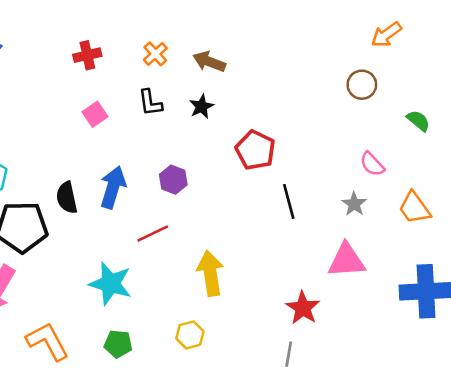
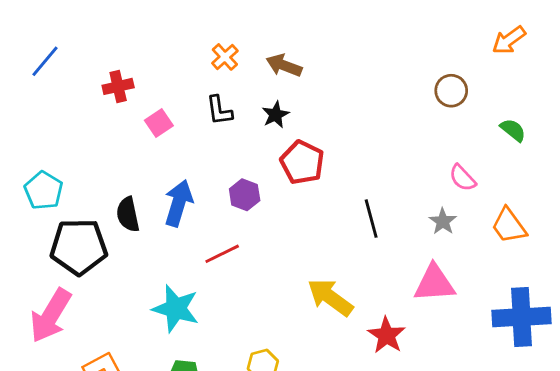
orange arrow: (386, 35) -> (509, 40), moved
red cross: (87, 55) -> (118, 86), moved
red pentagon: (255, 150) -> (302, 162), moved
yellow arrow: (210, 273) -> (330, 297), moved, turned -45

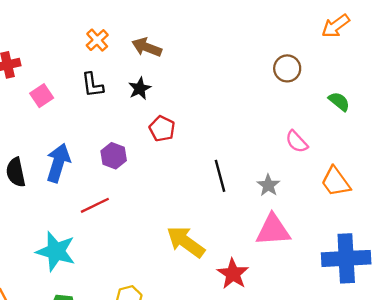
red pentagon: (302, 162) -> (162, 129), size x0.7
gray star: (443, 221) -> (268, 185), moved

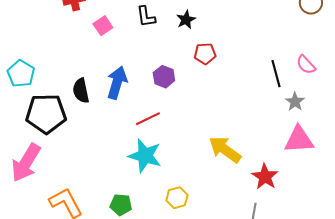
red pentagon: (162, 129) -> (205, 54), turned -30
pink semicircle: (297, 142) -> (306, 65), moved
black line: (220, 176) -> (276, 74), moved
cyan star: (56, 251) -> (145, 156), moved

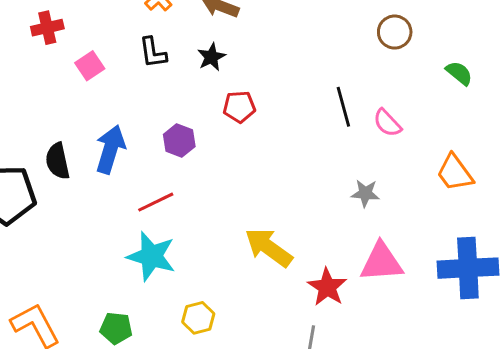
black line: (276, 74) -> (343, 107), moved
gray star: (295, 102) -> (365, 193), moved, turned -30
pink triangle: (299, 140) -> (381, 262), moved

